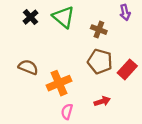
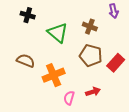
black cross: (30, 17) -> (28, 15), turned -32
green triangle: (64, 17) -> (58, 33), moved
pink semicircle: (67, 112) -> (69, 98), moved

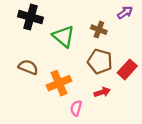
purple arrow: (114, 11) -> (125, 12), turned -112
black cross: (28, 15) -> (31, 17), size x1.5
red arrow: (93, 92) -> (102, 92), moved

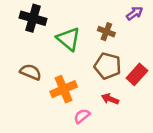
red arrow: (102, 92) -> (110, 99), turned -140
pink semicircle: (76, 108) -> (82, 116), turned 35

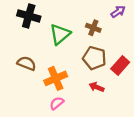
green triangle: (68, 39) -> (60, 34), turned 40
pink semicircle: (82, 116) -> (57, 103), moved

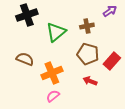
black cross: (29, 16) -> (27, 15), turned -35
brown cross: (93, 28) -> (87, 26), turned -32

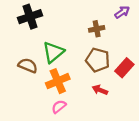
green triangle: (56, 32) -> (53, 52), moved

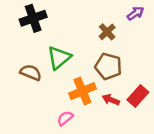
brown cross: (97, 29) -> (107, 32), turned -32
red rectangle: (124, 68) -> (138, 96), moved
orange cross: (58, 81) -> (82, 91), moved

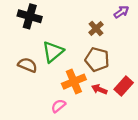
black cross: (33, 18) -> (30, 16), turned 35

